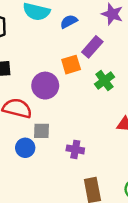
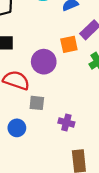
blue circle: (25, 148) -> (17, 128), moved

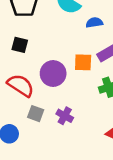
purple cross: (66, 123) -> (65, 116), moved

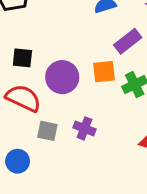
black square: (20, 45) -> (22, 58), moved
orange square: (83, 62) -> (104, 72), moved

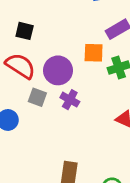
purple circle: (62, 77) -> (58, 70), moved

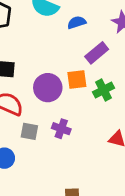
purple circle: (58, 70) -> (48, 88), moved

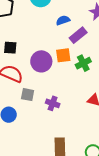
blue semicircle: (77, 22) -> (63, 20), moved
purple cross: (61, 129) -> (53, 103), moved

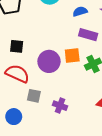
blue semicircle: (63, 20) -> (80, 11), moved
purple rectangle: (78, 35) -> (88, 35), turned 54

